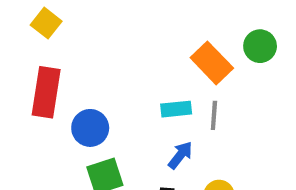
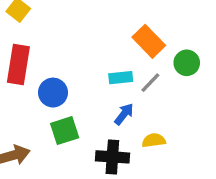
green circle: (260, 46) -> (187, 63), moved
gray line: (214, 115) -> (150, 83), turned 40

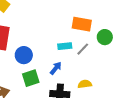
orange rectangle: (149, 41) -> (82, 24), turned -36
blue arrow: (124, 114) -> (56, 68), moved

